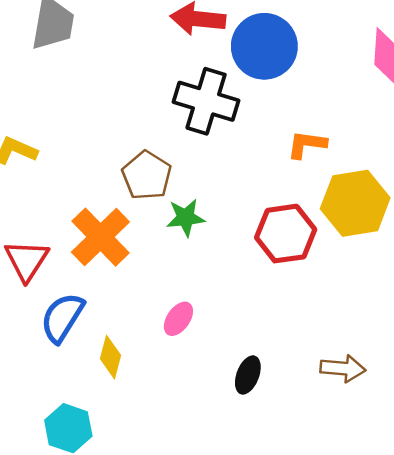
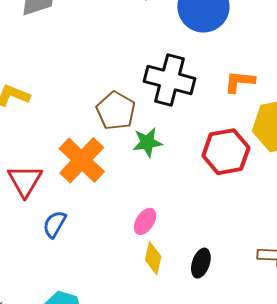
black cross: (206, 101) -> (169, 80), moved
blue semicircle: (62, 318) -> (55, 224), size x0.7
yellow diamond: (110, 357) -> (153, 258), moved

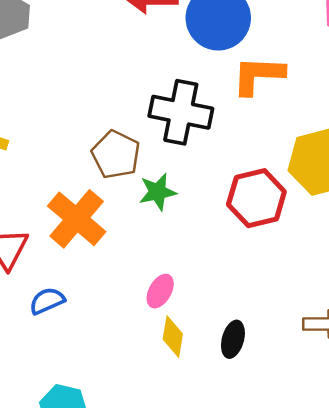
orange L-shape: (240, 82) -> (258, 75), moved, size x1.4
blue semicircle: (55, 224) -> (47, 301), turned 40

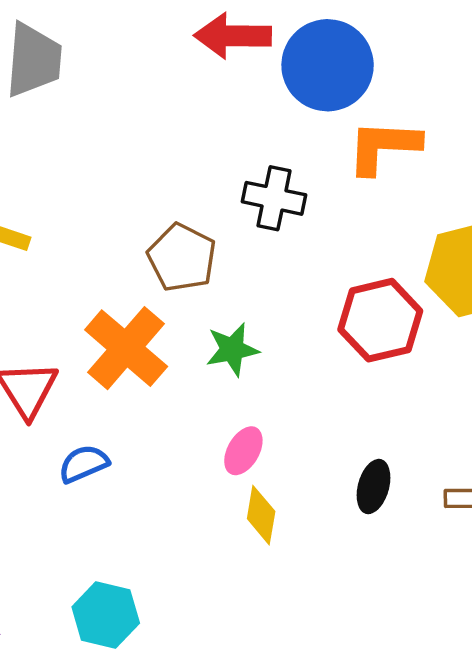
black cross: (181, 112) -> (274, 198), size x0.7
green star: (158, 192) -> (232, 349), moved
black ellipse: (233, 339) -> (373, 487), moved

